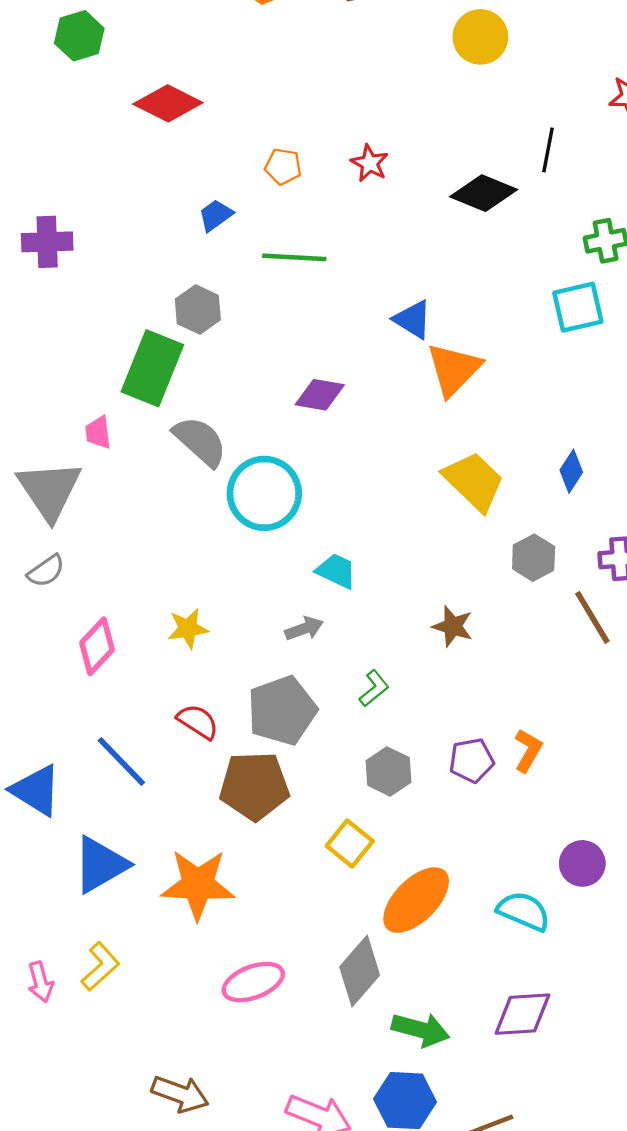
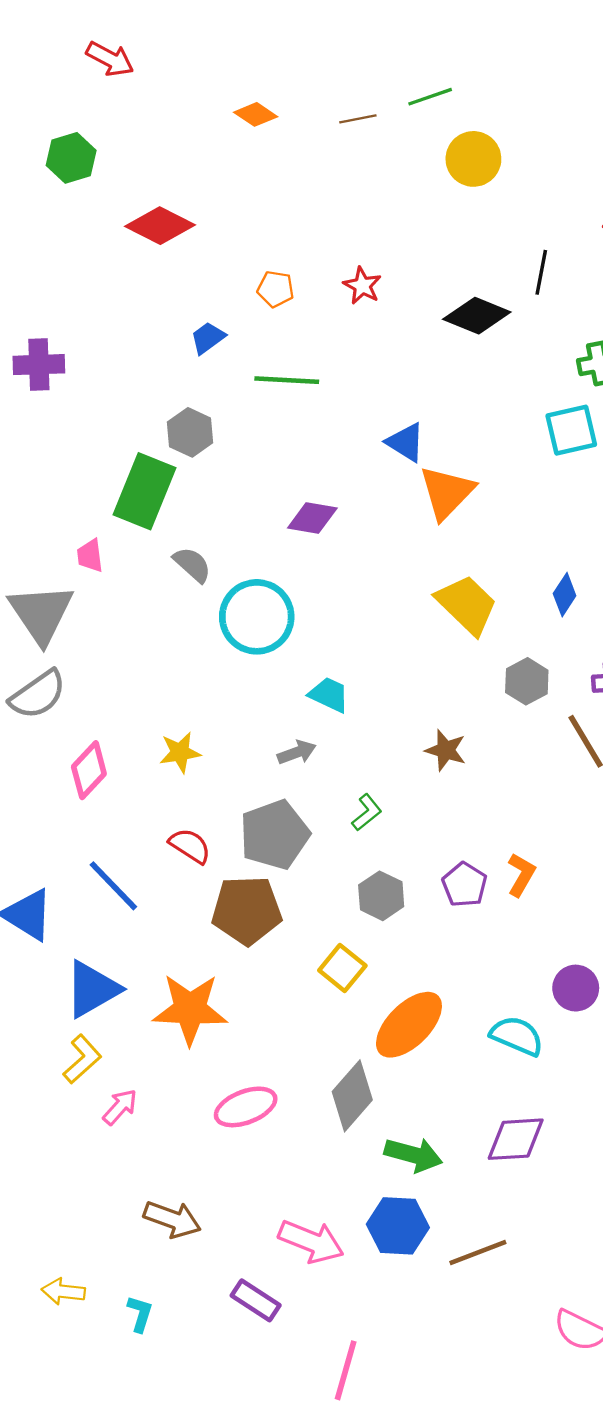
gray semicircle: (200, 441) -> (192, 565), size x0.7
gray semicircle: (46, 571) -> (38, 695), size x1.5
purple pentagon: (472, 760) -> (465, 885), turned -30
yellow L-shape: (100, 966) -> (82, 1059), moved
pink arrow: (41, 982) -> (120, 1107), moved, turned -123

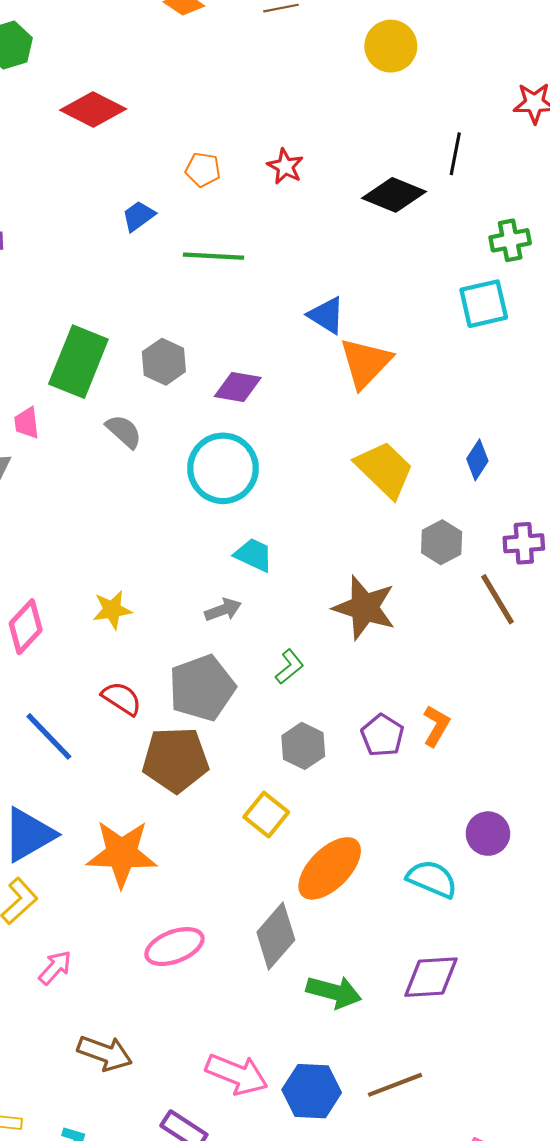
gray hexagon: (190, 432) -> (164, 362), moved
cyan circle: (257, 617) -> (223, 468), moved
brown star: (446, 750) -> (364, 608), size x1.6
pink arrow: (120, 1107) -> (55, 968), moved
blue hexagon: (398, 1226) -> (312, 1091), moved

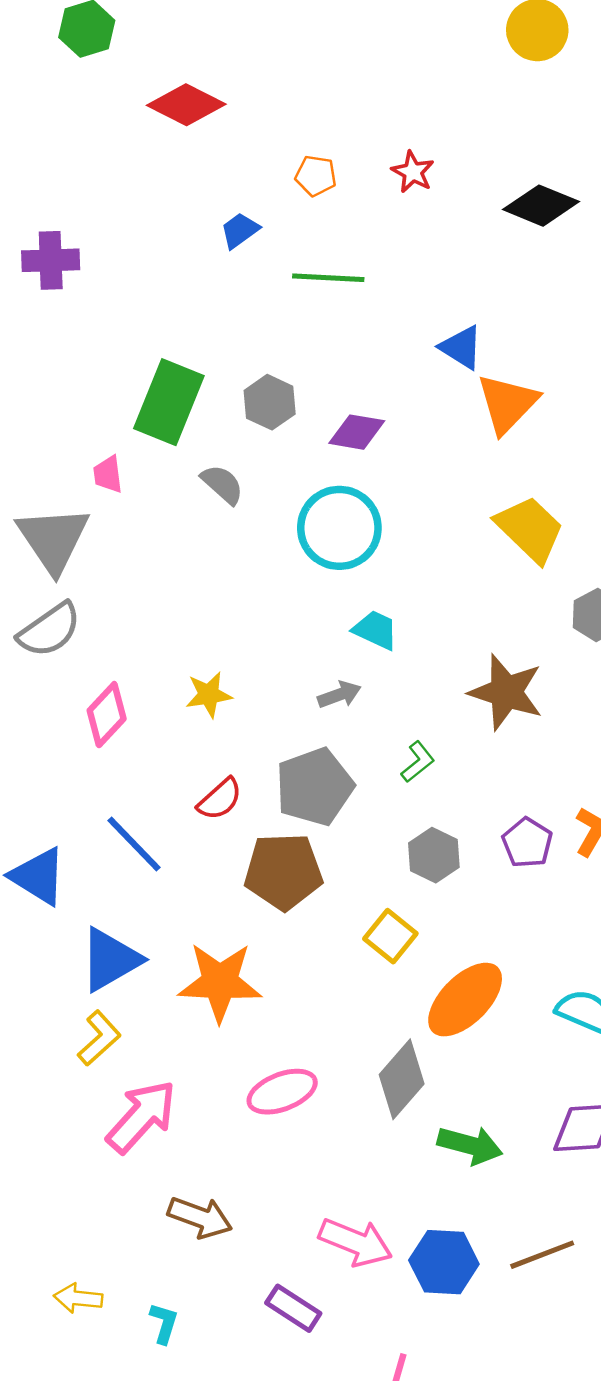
red semicircle: (122, 698) -> (220, 799), turned 105
pink arrow: (55, 968) -> (142, 1117), size x1.8

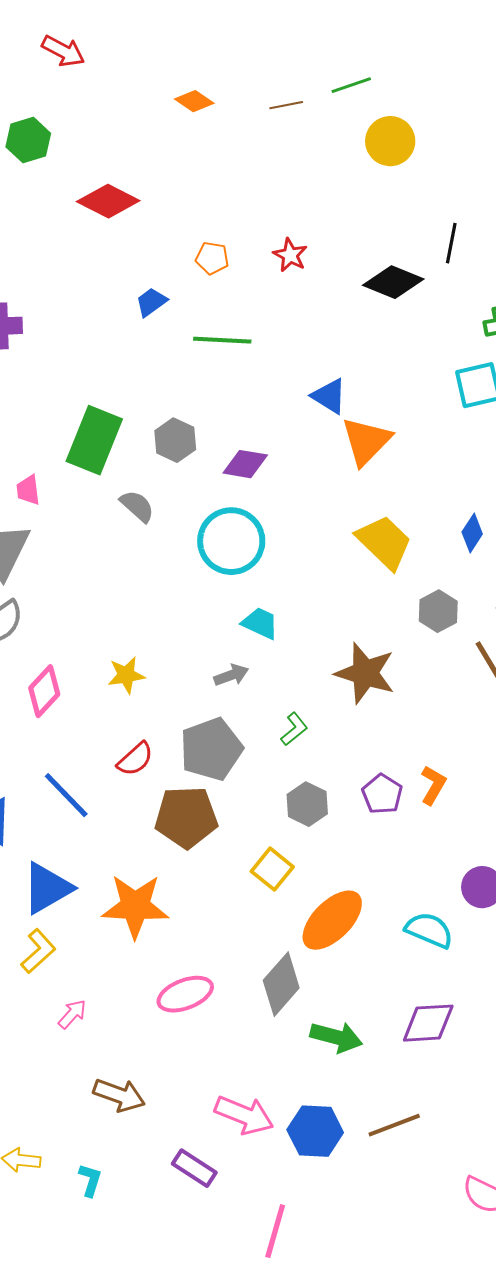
pink trapezoid: (108, 474) -> (28, 490), moved
pink arrow: (142, 1117) -> (72, 1014), size x0.5

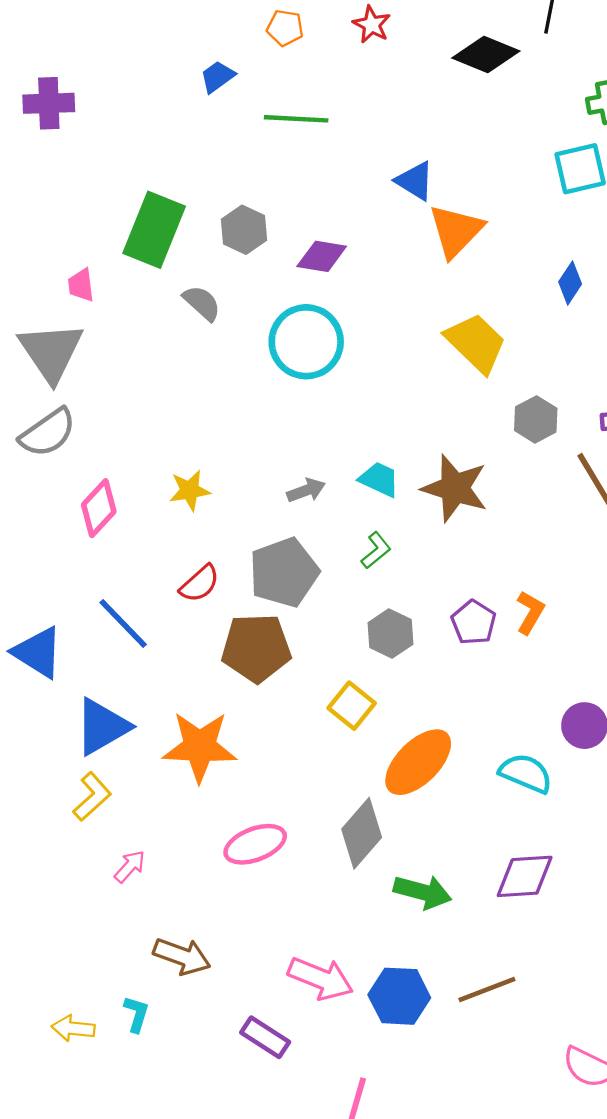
blue diamond: (472, 533) -> (570, 283), moved
cyan trapezoid: (260, 623) -> (379, 479), moved
cyan L-shape: (90, 1180) -> (136, 1014), moved

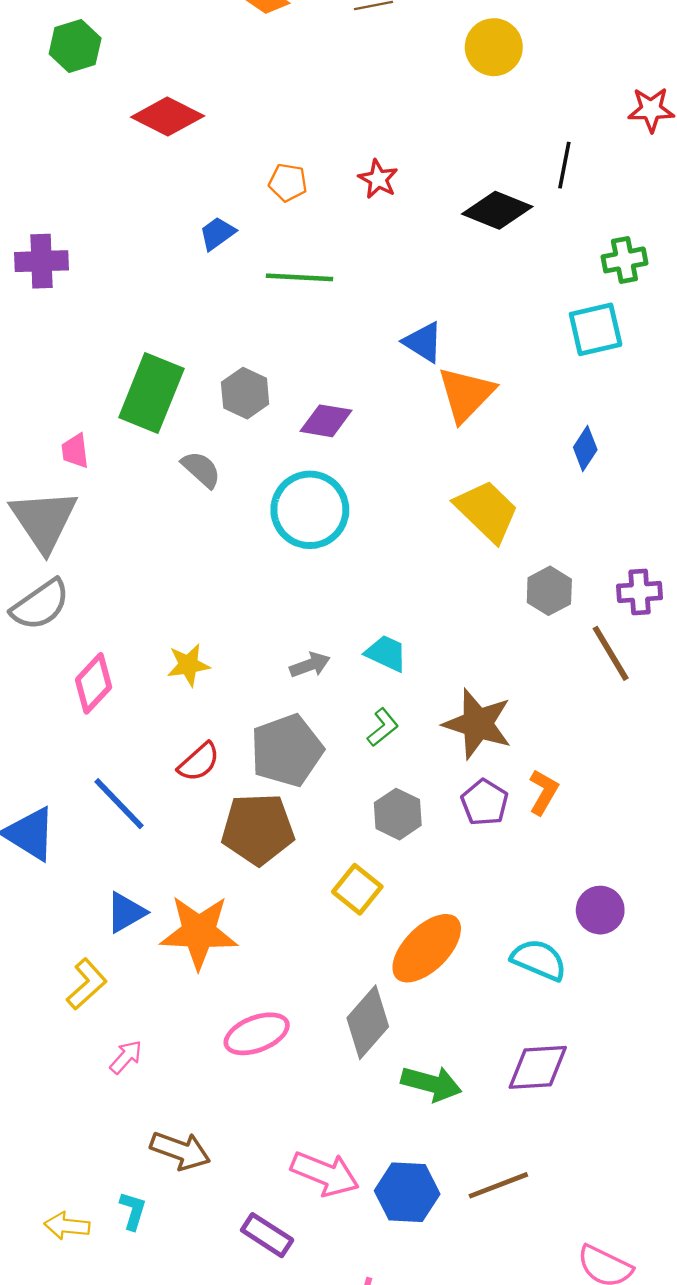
brown star: (455, 488) -> (478, 724), moved
blue triangle: (102, 727) -> (126, 912), moved, size x0.7

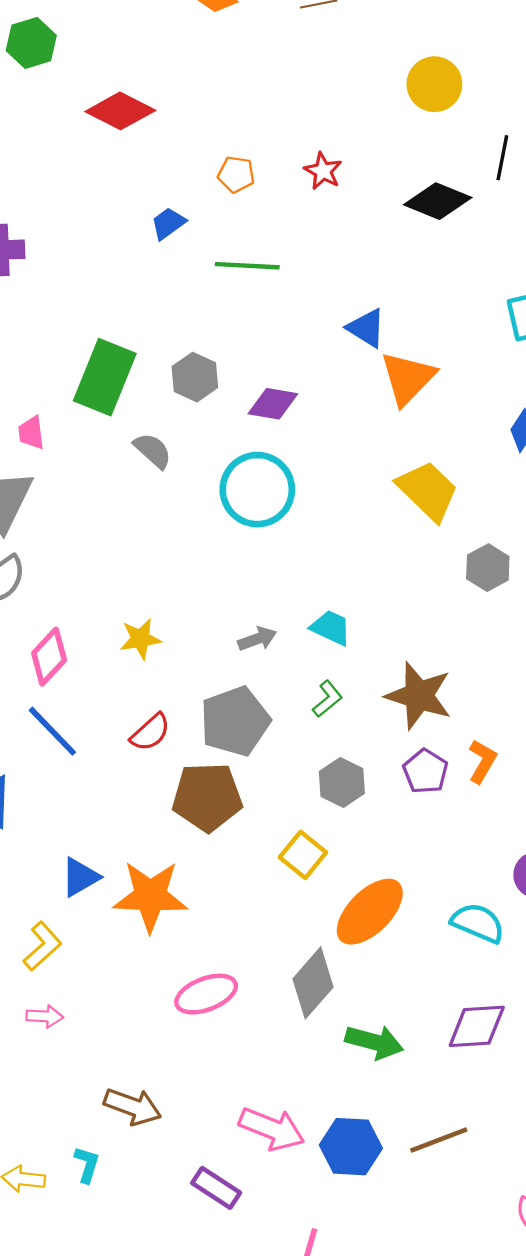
yellow circle: (494, 47) -> (434, 84), moved
blue line: (119, 804) -> (52, 731), moved
pink arrow: (126, 1057) -> (45, 1016), moved, turned 51

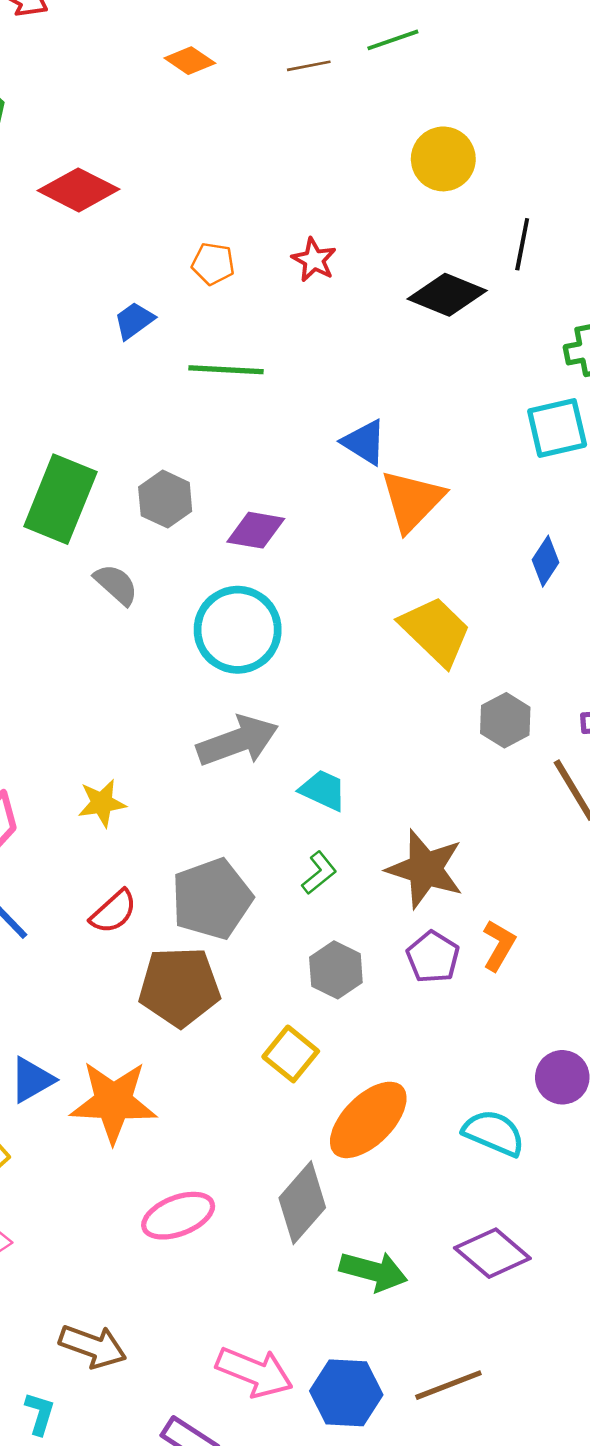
gray arrow: (257, 639) -> (238, 741), moved, size x1.8
purple diamond: (477, 1026) -> (492, 1253), turned 44

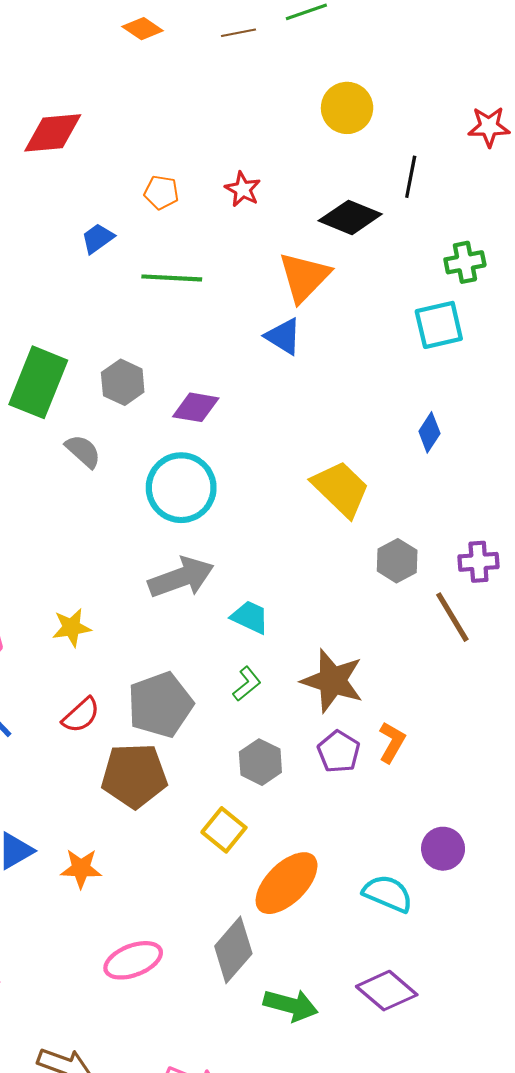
red diamond: (79, 190) -> (53, 133), turned -32
orange triangle: (412, 500) -> (304, 277), moved
orange star: (113, 1102) -> (81, 868), size x0.6

